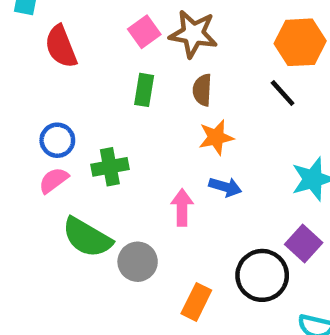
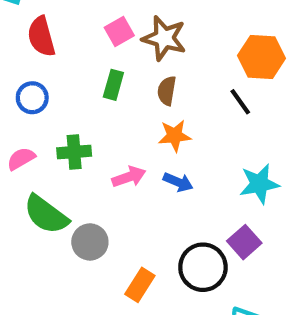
blue circle: (57, 140) -> (32, 98), moved
pink arrow: (182, 208) -> (129, 177), moved, turned 64

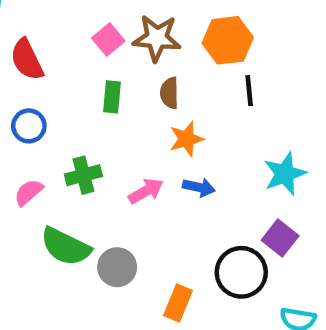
orange hexagon: (262, 57) -> (228, 40), moved
black line: (240, 102) -> (249, 91), turned 40

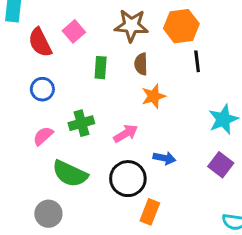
pink square: (108, 39) -> (74, 31), moved
blue arrow: (199, 187) -> (164, 158), moved
gray circle: (117, 267) -> (48, 214), moved
black circle: (241, 272) -> (128, 179), moved

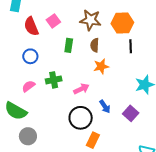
blue arrow: (164, 158) -> (105, 107), turned 40
purple square: (221, 165) -> (131, 113), moved
green semicircle: (70, 174) -> (16, 111), moved

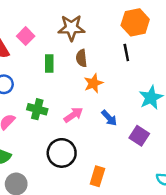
orange hexagon: (122, 23) -> (135, 22), moved
green cross: (54, 80) -> (37, 109), turned 35
blue arrow: (105, 107) -> (109, 118), moved
black circle: (81, 118) -> (62, 153), moved

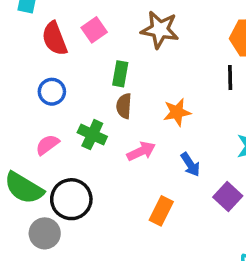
brown semicircle: (81, 58) -> (124, 106), moved
black circle: (62, 153) -> (71, 199), moved
orange rectangle: (97, 176) -> (161, 211), moved

